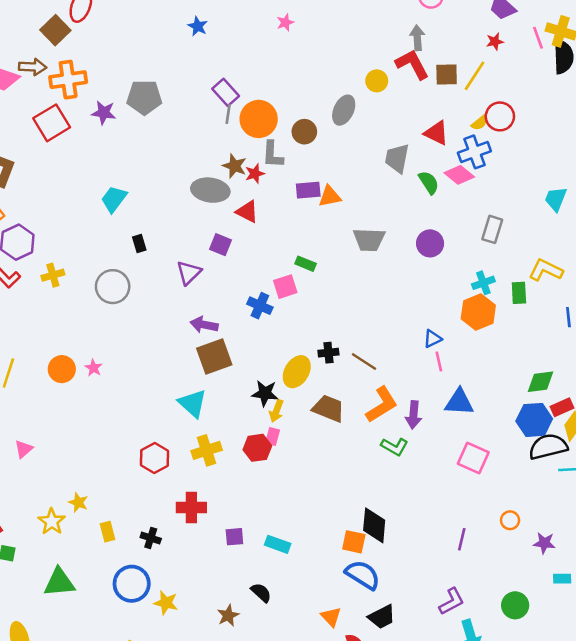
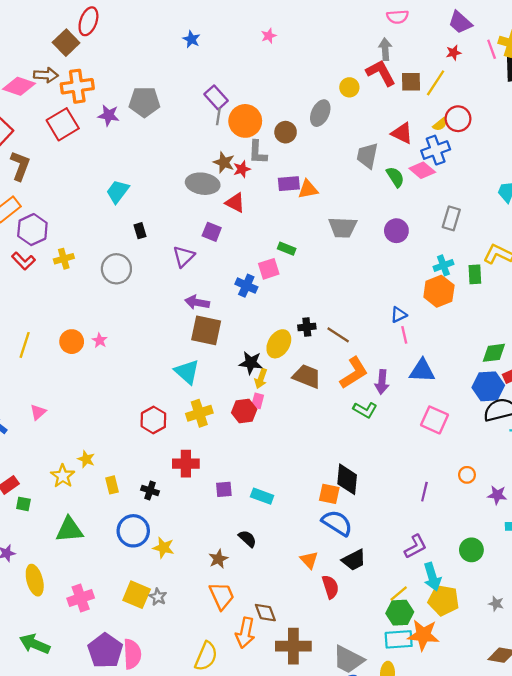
brown square: (214, 356) -> (206, 330), turned 32

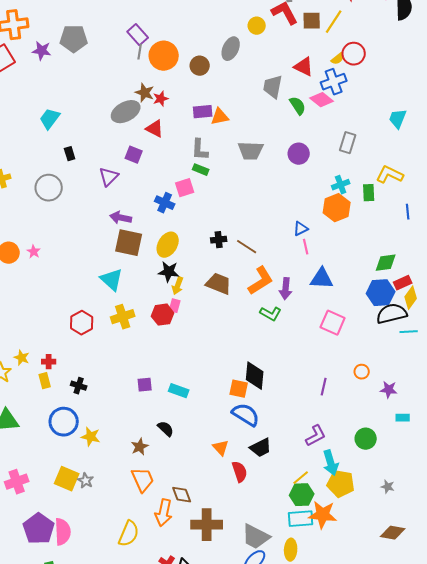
gray L-shape: (258, 152) -> (200, 150), moved
gray ellipse: (203, 184) -> (126, 112), turned -36
yellow ellipse: (279, 344) -> (168, 245), moved
red cross: (186, 464) -> (49, 362), moved, size x0.6

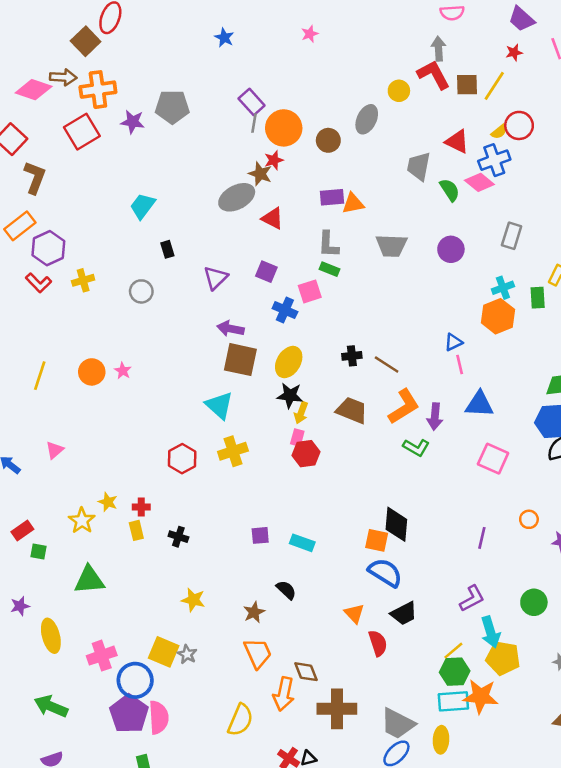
red star: (161, 99) -> (274, 160), moved
purple square: (134, 155) -> (266, 272), moved
gray circle: (49, 188) -> (141, 291), size x0.7
red hexagon: (163, 315) -> (306, 454), moved
blue circle: (64, 422) -> (135, 680), moved

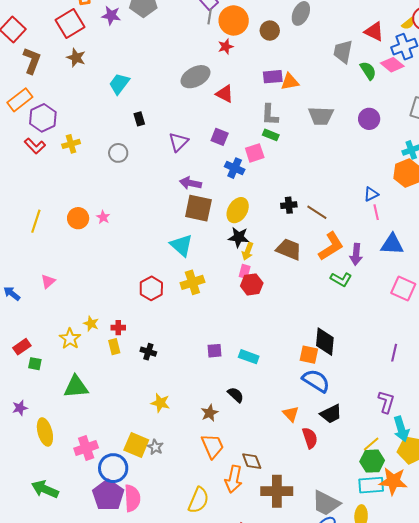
brown star: (260, 174) -> (76, 58), moved
purple L-shape: (472, 599) -> (386, 402), turned -45

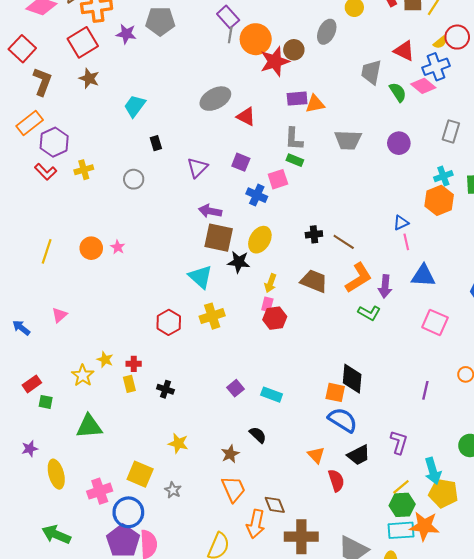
red star: (226, 47) -> (275, 61), moved, size x1.8
black star: (239, 237) -> (239, 262), moved
purple square: (215, 351) -> (235, 388), turned -35
purple L-shape: (386, 402) -> (399, 442), moved
yellow square: (136, 445) -> (140, 474), moved

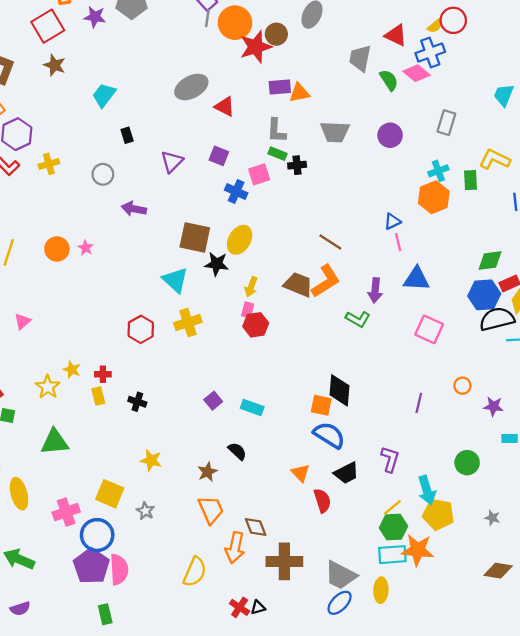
purple arrow: (210, 211) -> (134, 209), moved
black cross: (314, 234) -> (297, 165), moved
orange L-shape: (359, 278) -> (326, 281), moved

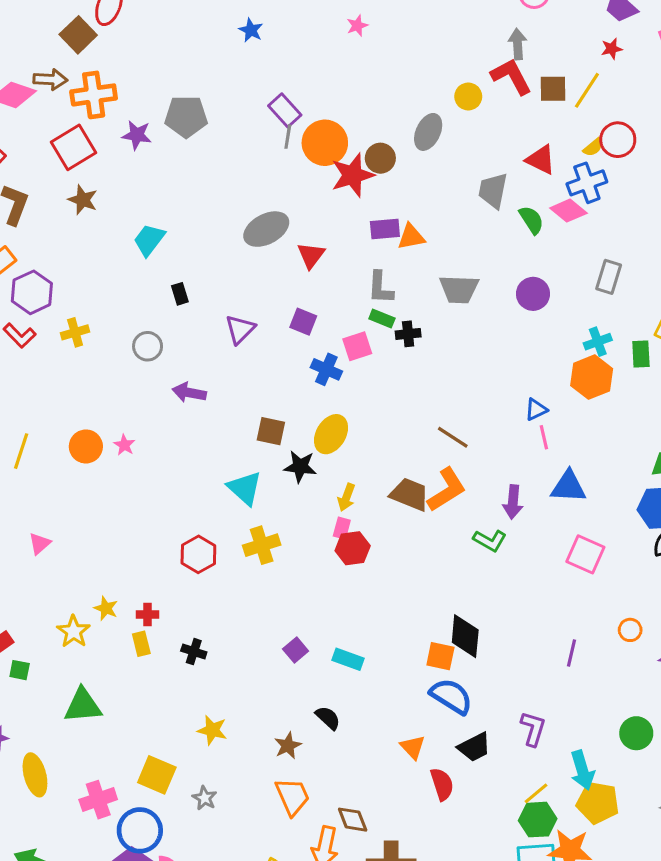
red triangle: (225, 107) -> (311, 255), turned 40
brown square: (195, 237) -> (271, 431), size x0.7

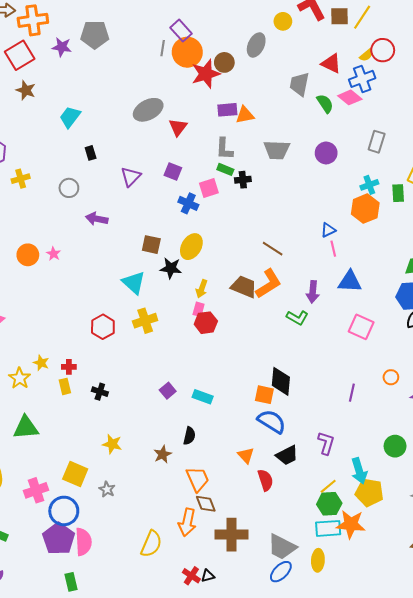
purple rectangle: (285, 110) -> (181, 31), moved
black semicircle: (328, 718) -> (189, 436), turned 60
orange trapezoid: (292, 796) -> (198, 479), moved

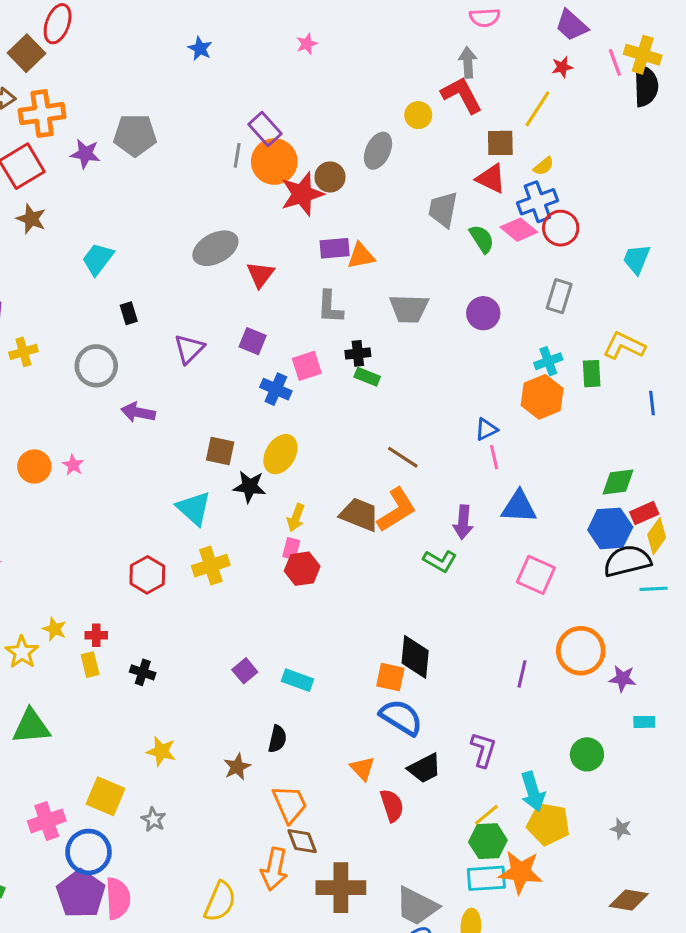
brown square: (339, 16) -> (500, 143), moved
red circle: (383, 50) -> (561, 228), moved
green rectangle: (225, 169) -> (367, 377), moved
gray circle: (69, 188) -> (96, 366), size x1.4
orange circle: (391, 377) -> (581, 651), size x2.0

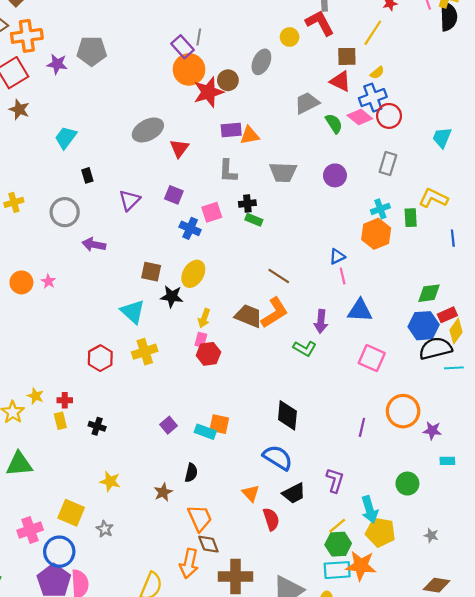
gray line: (237, 155) -> (199, 37), moved
gray trapezoid: (443, 209) -> (307, 103), turned 52
orange square: (390, 677) -> (219, 424), moved

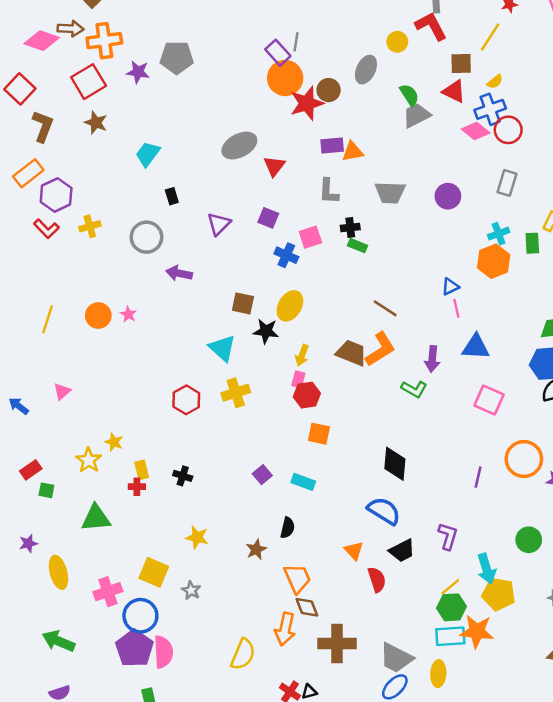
green semicircle: (334, 123) -> (409, 95), moved
red cross: (65, 400) -> (137, 487), moved
orange square: (219, 424) -> (319, 434), moved

